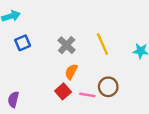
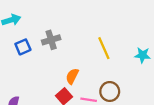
gray cross: (67, 45) -> (51, 40), moved, turned 30

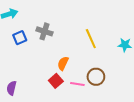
gray cross: (51, 40) -> (44, 31), turned 35

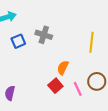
yellow line: (91, 39) -> (91, 42), turned 30
pink line: (77, 84) -> (78, 89), turned 56

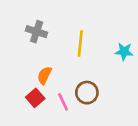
gray cross: (44, 35) -> (37, 32), moved

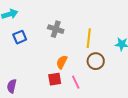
brown circle: (87, 93) -> (96, 61), moved
red square: (35, 98) -> (55, 79), turned 32

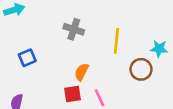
blue square: (20, 37) -> (27, 58), moved
brown circle: (96, 61) -> (141, 69), moved

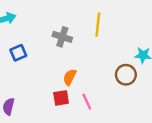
yellow line: (116, 41) -> (98, 25), moved
blue square: (27, 58) -> (18, 53), moved

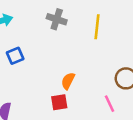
gray cross: (62, 37) -> (57, 19), moved
pink line: (87, 102) -> (110, 104), moved

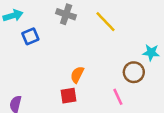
yellow line: (97, 27) -> (105, 22), turned -50
blue square: (15, 56) -> (30, 36), moved

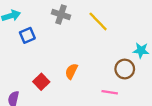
red square: (68, 96) -> (41, 82), moved, turned -35
pink line: (118, 97) -> (110, 92), turned -56

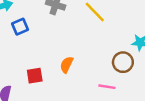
red square: (41, 82) -> (35, 76), turned 35

